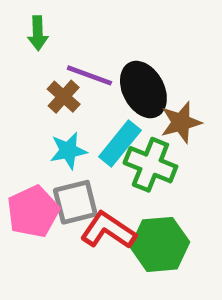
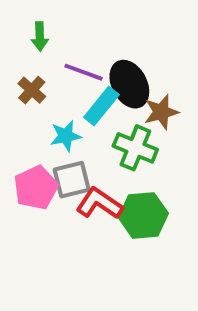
brown cross: (64, 97) -> (32, 90), moved
cyan rectangle: (120, 144) -> (101, 106), moved

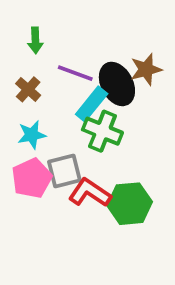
brown star: (161, 112) -> (146, 69), moved
cyan star: (66, 136) -> (32, 135), moved
green cross: (135, 148) -> (102, 131), moved

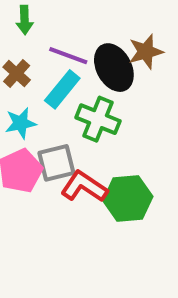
cyan rectangle: (92, 104) -> (62, 89), moved

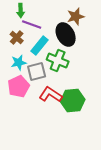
brown star: (146, 52) -> (76, 17), moved
purple line: (68, 56) -> (32, 25), moved
gray square: (56, 163) -> (37, 72), moved

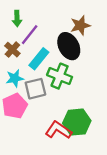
purple line: (32, 25) -> (30, 35), turned -72
red L-shape: (51, 95) -> (58, 130), moved

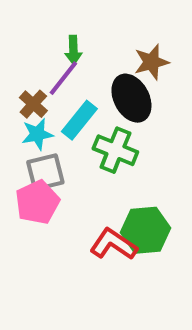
green arrow: (17, 19) -> (73, 50), moved
cyan star: (15, 78) -> (37, 134), moved
gray square: (35, 89) -> (45, 172), moved

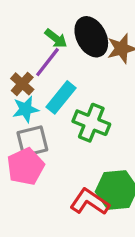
green arrow: (73, 50) -> (56, 38), turned -50
black ellipse: (131, 98) -> (91, 37), moved

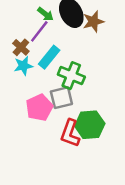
gray square: (32, 141) -> (61, 98), moved
pink pentagon: (26, 166) -> (39, 108), moved
red L-shape: (90, 202) -> (70, 133), turned -104

